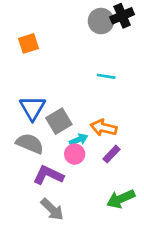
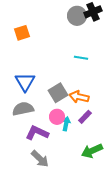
gray square: (59, 121) -> (58, 93), moved
cyan arrow: (79, 140) -> (66, 124), moved, turned -56
gray semicircle: (30, 144) -> (23, 109), turned -35

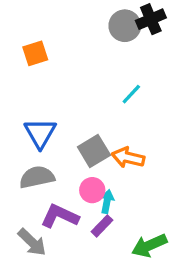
cyan line: (81, 58) -> (131, 94), turned -56
purple rectangle: (85, 117) -> (102, 226), moved
gray arrow: (40, 159) -> (32, 242), moved

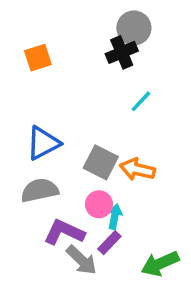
black cross: (151, 19) -> (122, 52), moved
blue triangle: (40, 133) -> (43, 143), turned 32
gray square: (94, 151) -> (101, 162), turned -32
gray arrow: (32, 242) -> (82, 260), moved

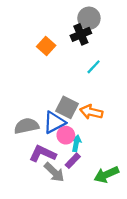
orange square: (38, 58) -> (46, 46), moved, turned -30
blue triangle: (43, 143) -> (54, 122), moved

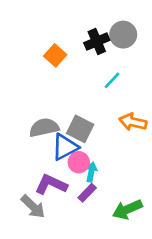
gray circle: (89, 18) -> (123, 35), moved
orange arrow: (91, 112) -> (133, 122), moved
gray semicircle: (26, 126) -> (44, 128), moved
gray arrow: (54, 172) -> (33, 207), moved

